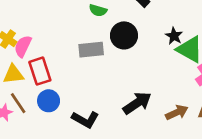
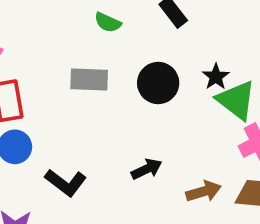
black circle: (124, 35) -> (158, 83), moved
black arrow: (137, 103) -> (147, 169), size x0.7

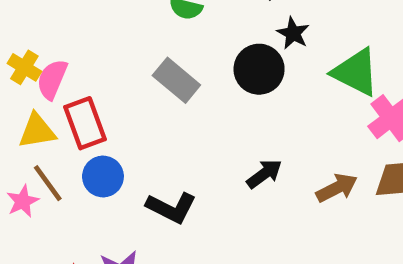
black star: (216, 77) -> (293, 33), moved
gray rectangle: (89, 80) -> (176, 80), turned 48

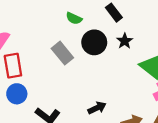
black circle: (259, 69) -> (94, 42), moved

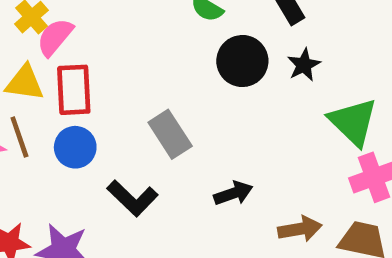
gray rectangle: (62, 53) -> (170, 134), moved

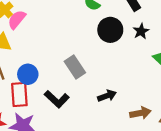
red rectangle: (74, 90) -> (19, 95), moved

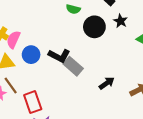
blue circle: (28, 74) -> (31, 55), moved
black L-shape: (57, 99) -> (59, 56), moved

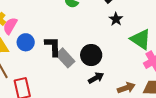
black circle: (94, 27) -> (91, 55), moved
black L-shape: (59, 56) -> (53, 46), turned -125

